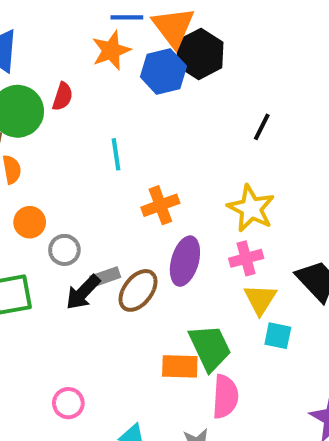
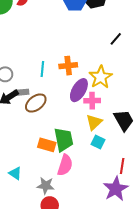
cyan line: (116, 154) -> (42, 69), moved
orange cross: (160, 205) -> (68, 66), moved
purple ellipse: (185, 261) -> (79, 90), moved

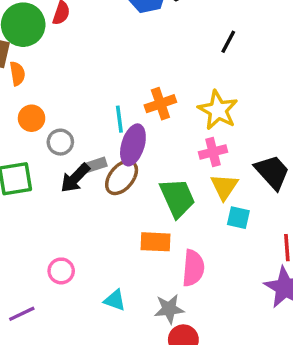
purple ellipse: (79, 90) -> (133, 145), moved
green trapezoid: (64, 140) -> (177, 198), moved

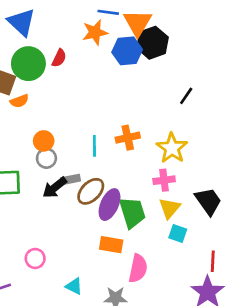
orange semicircle: (17, 74) -> (19, 101), turned 72
orange circle: (32, 118) -> (44, 141), moved
purple ellipse: (133, 145) -> (110, 205), moved

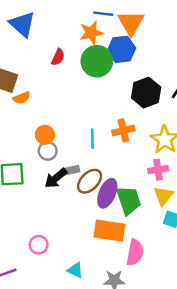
black hexagon: (152, 43) -> (146, 93), moved
green circle: (28, 64) -> (97, 61), moved
orange rectangle: (111, 245) -> (109, 231), size x1.4

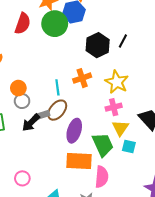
red semicircle: (58, 57) -> (23, 24), size x1.5
brown ellipse: (90, 181) -> (57, 110), moved
green trapezoid: (129, 200) -> (103, 145), moved

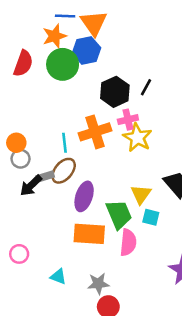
orange cross: (82, 78) -> (95, 132), size x1.4
pink cross: (114, 107) -> (128, 120), moved
pink semicircle: (102, 177) -> (128, 242), moved

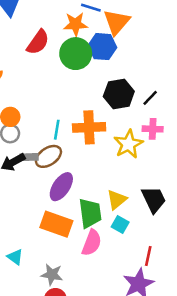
pink cross: (128, 120) -> (153, 129), moved

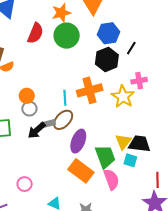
blue hexagon: (102, 47) -> (108, 33), moved
black line: (150, 98) -> (131, 48), moved
black trapezoid: (154, 199) -> (140, 144), moved, turned -45
orange rectangle: (56, 224) -> (81, 171), turned 30
pink semicircle: (92, 243) -> (111, 179), turned -30

